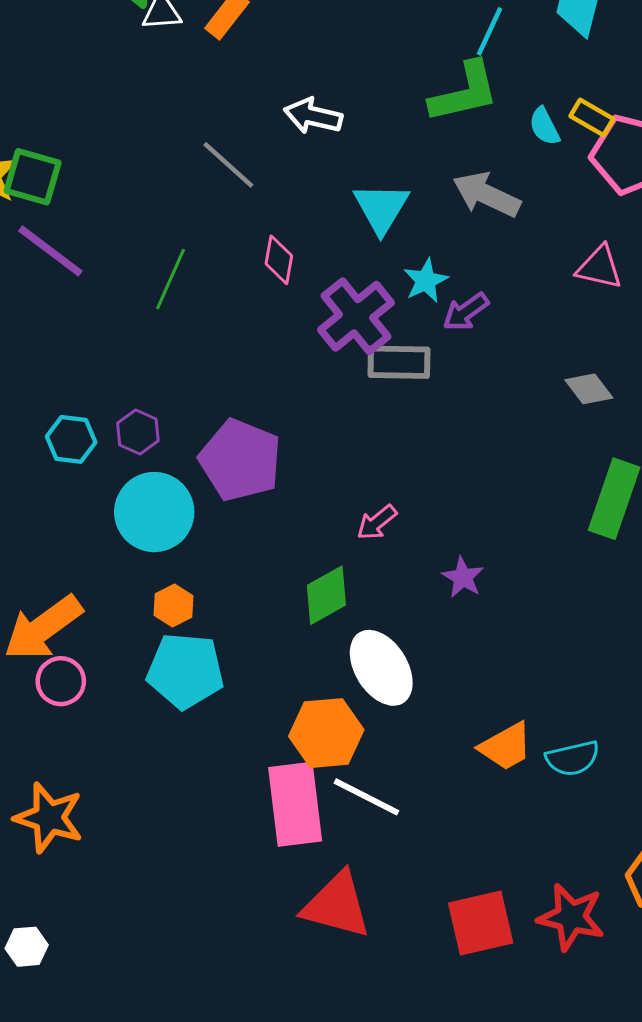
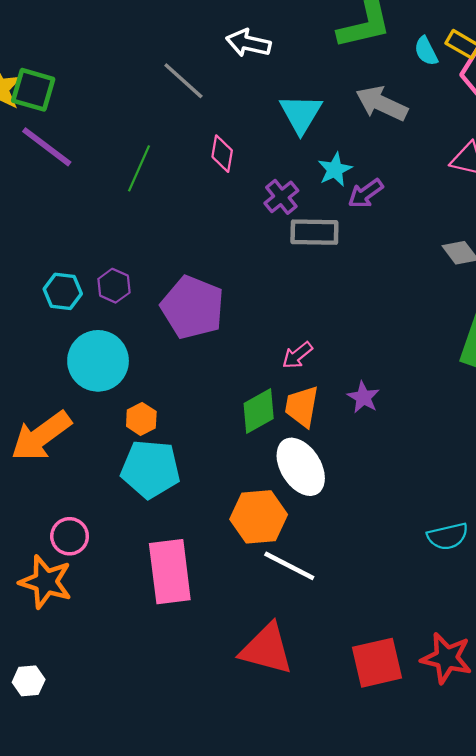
purple cross: (356, 316) -> (281, 197), size x0.6
cyan circle: (154, 512) -> (98, 361), moved
pink circle: (61, 681) -> (70, 536), moved
orange trapezoid: (506, 746) -> (302, 406), moved, turned 129
pink rectangle: (295, 804) -> (170, 572), moved

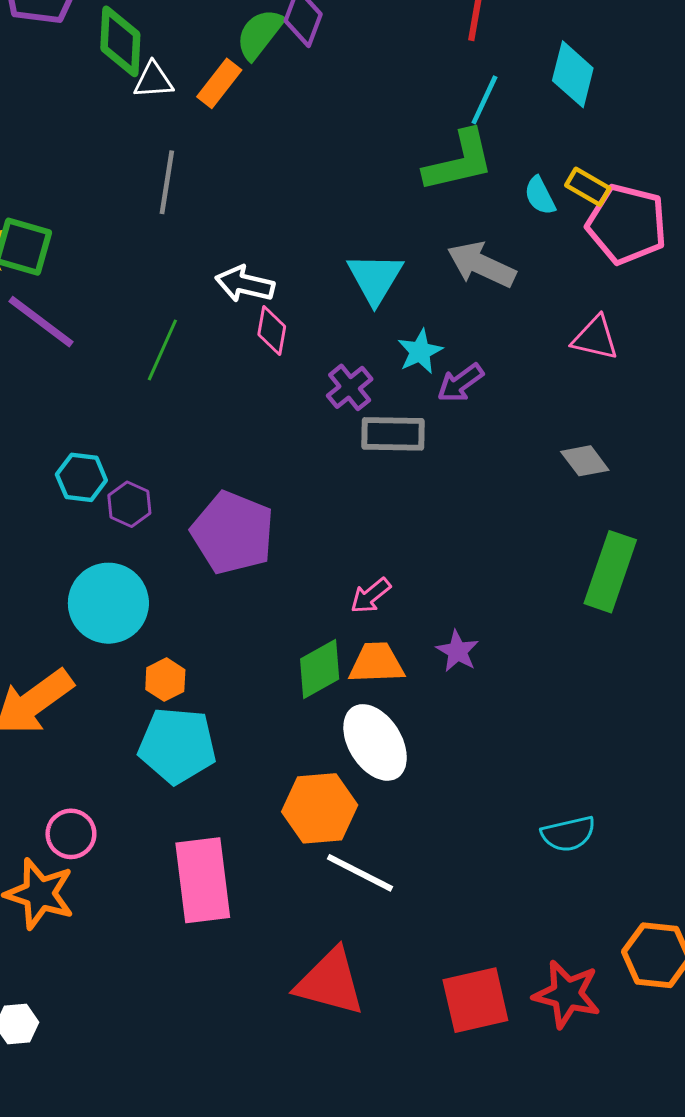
white arrow: (248, 43) -> (245, 284), moved
gray line: (183, 81) -> (167, 182), moved, turned 57
cyan hexagon: (63, 291) -> (81, 477), moved
orange trapezoid: (302, 406) -> (377, 663), turned 78

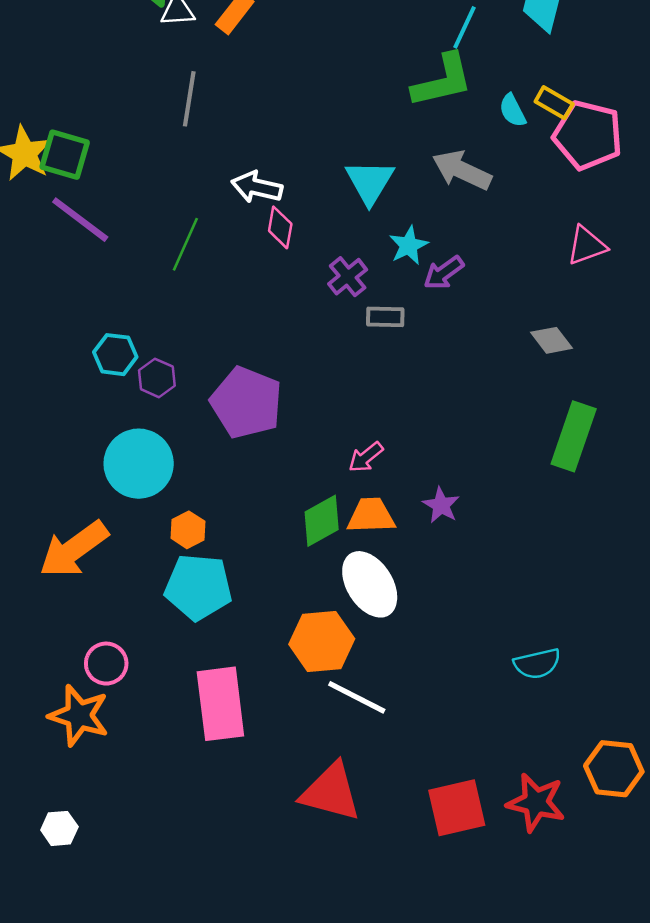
pink triangle: (595, 338) -> (587, 246), moved, turned -33
gray rectangle: (393, 434) -> (385, 317), size x0.7

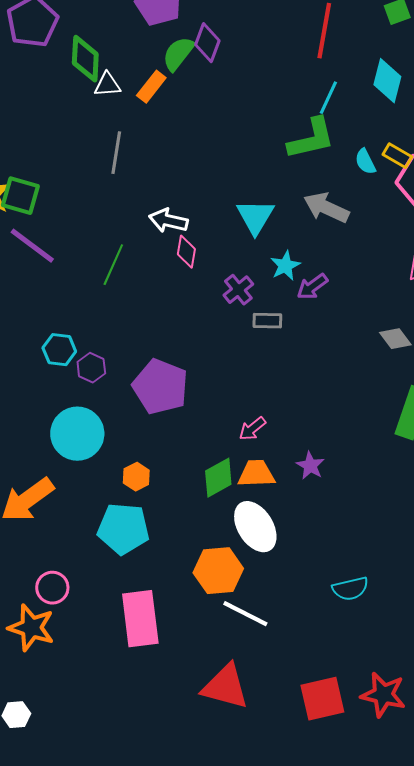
orange hexagon: (188, 530) -> (136, 477), moved
cyan semicircle: (537, 664) -> (350, 589), moved

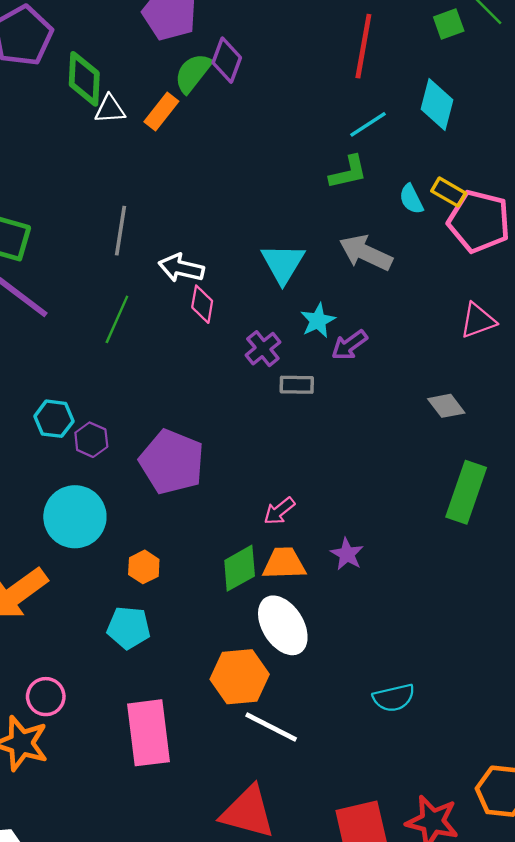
cyan line: (328, 98) -> (368, 124), turned 32
green L-shape: (311, 139) -> (348, 172), size x0.7
gray line: (116, 153) -> (120, 231), moved
cyan pentagon: (123, 529) -> (129, 628), size x0.7

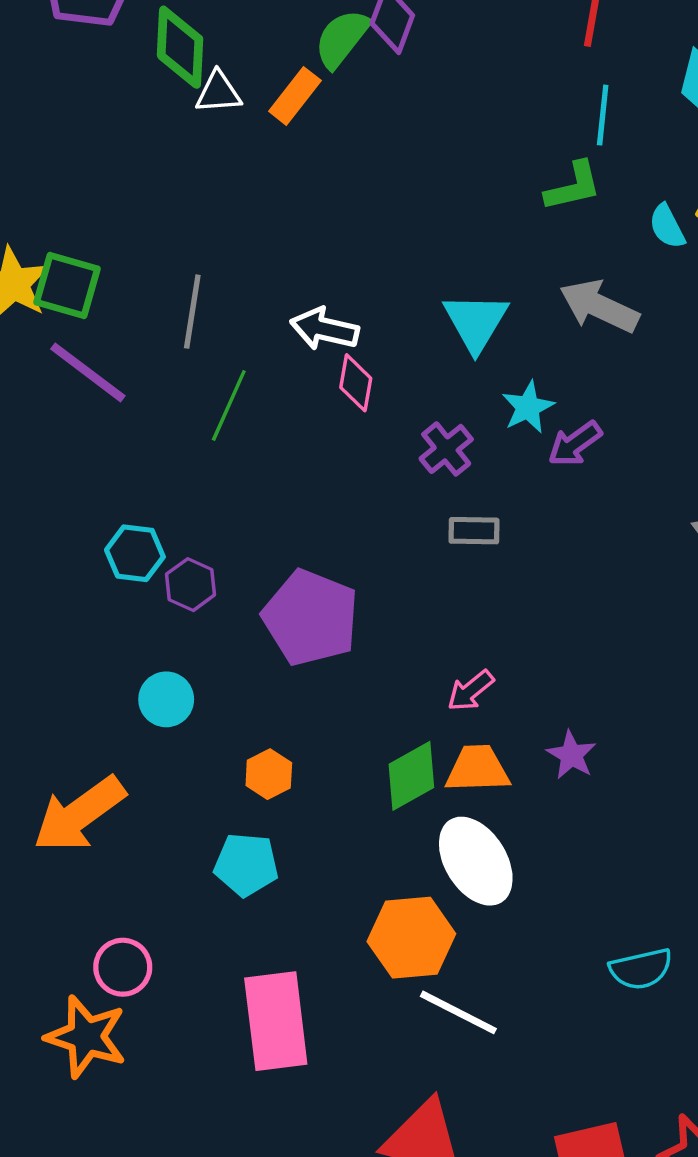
cyan line: (368, 124) -> (603, 115), turned -51
gray line: (120, 231) -> (192, 312), moved
gray rectangle: (297, 385) -> (474, 531), moved
cyan circle: (75, 517) -> (166, 699), size x0.6

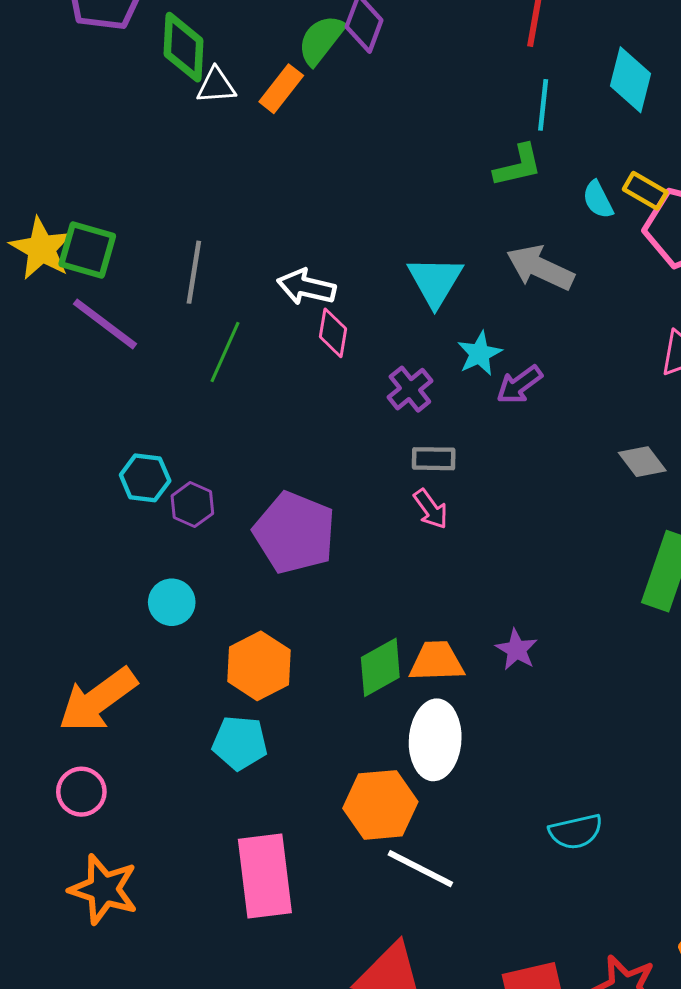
pink arrow: (471, 691) -> (431, 509), moved, turned -87
orange hexagon: (269, 774) -> (259, 666), size x1.6
white ellipse: (476, 861) -> (435, 740), turned 36
pink circle: (123, 967) -> (81, 792), moved

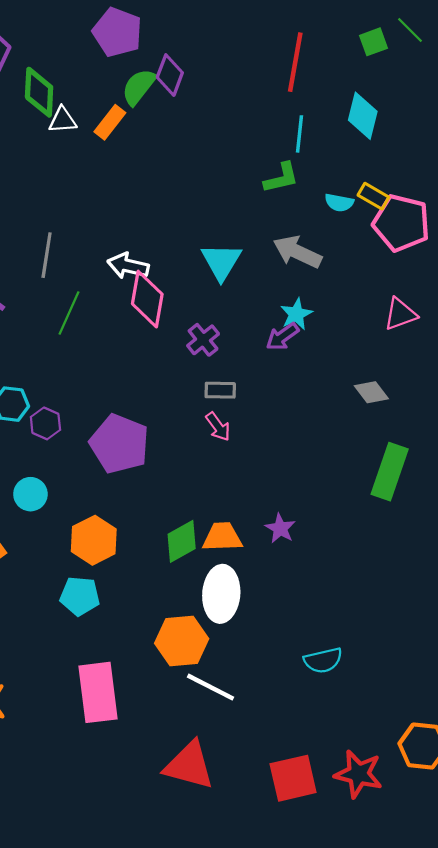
cyan semicircle: (598, 200) -> (339, 203), turned -52
pink diamond: (333, 333) -> (147, 299), size x1.6
cyan star: (480, 354) -> (296, 314), moved

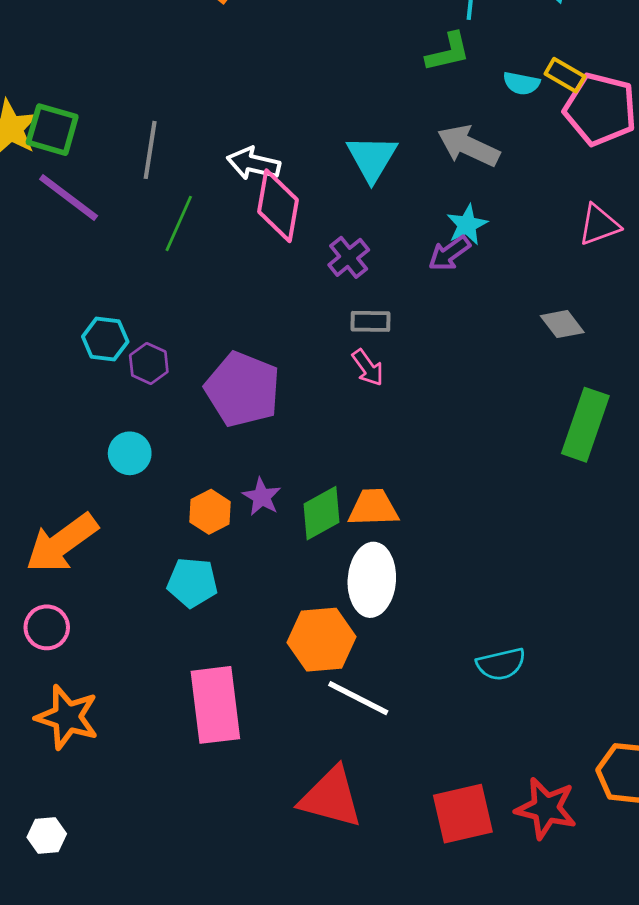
purple star: (280, 528) -> (262, 497), moved
orange hexagon: (94, 540) -> (210, 512), size x0.7

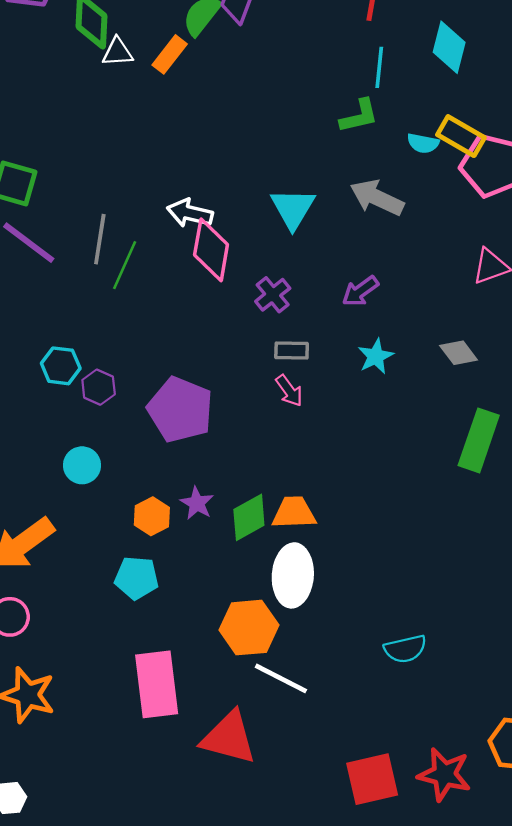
yellow rectangle: (565, 75) -> (461, 136), size x1.4
gray line: (150, 150) -> (100, 239), moved
cyan star: (467, 225) -> (376, 356), moved
red triangle: (331, 797) -> (229, 738), moved

